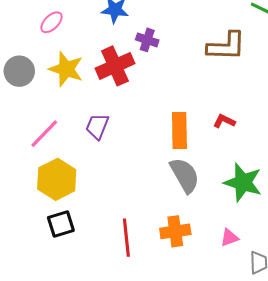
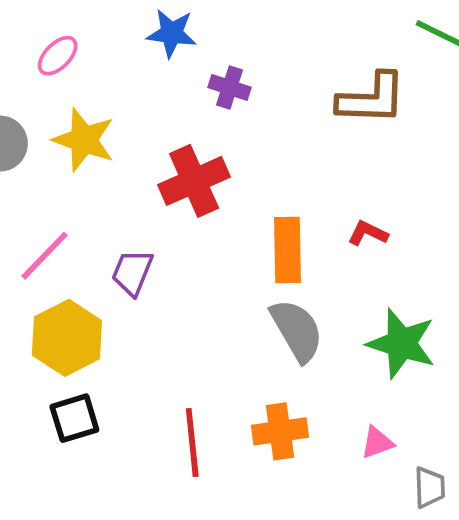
red cross: (115, 66) -> (194, 181), moved
purple trapezoid: (97, 126) -> (132, 272), moved

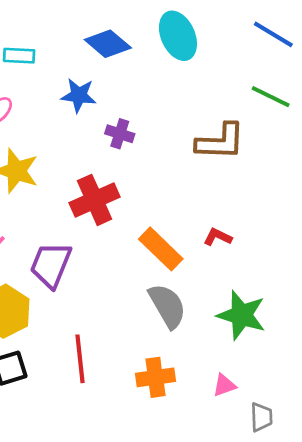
orange rectangle: (287, 250) -> (161, 249), turned -45
purple trapezoid: (132, 272) -> (51, 265), size x1.4
red line: (192, 443) -> (80, 359), moved

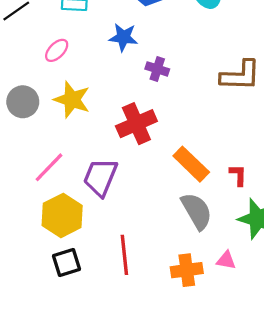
red L-shape: (218, 237) -> (238, 175), moved, turned 65
pink triangle: (224, 385) -> (226, 260), moved, turned 30

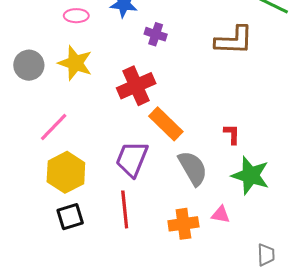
pink ellipse: (57, 50) -> (76, 16), moved, turned 45
orange rectangle: (191, 164) -> (166, 124), moved
purple trapezoid: (100, 177) -> (132, 159), moved

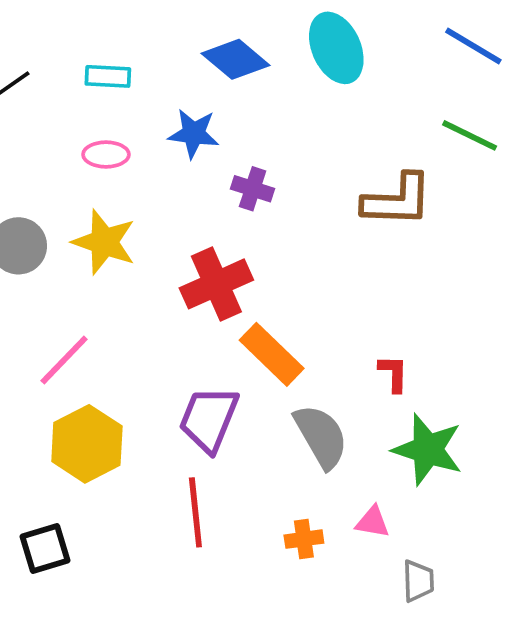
black square: (70, 217) -> (45, 549), moved
orange cross: (183, 224) -> (304, 539), size x0.7
gray trapezoid: (266, 255) -> (418, 581), moved

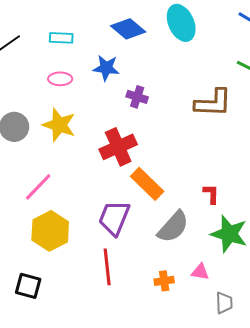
gray semicircle: (321, 436) -> (173, 227), turned 72
black square: (45, 549) -> (28, 286), turned 32

